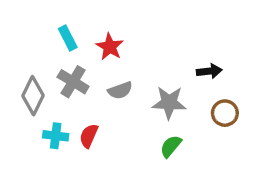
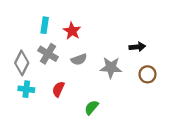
cyan rectangle: (68, 38) -> (45, 25), turned 35
cyan cross: (56, 136) -> (26, 89), moved
green semicircle: (171, 146) -> (91, 107), moved

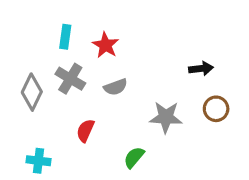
gray star: (111, 67) -> (166, 117), moved
cyan cross: (26, 89) -> (39, 161), moved

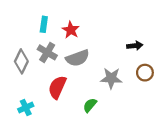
gray semicircle: (116, 87) -> (78, 58), size x1.5
red semicircle: (85, 131) -> (57, 87), size x1.5
cyan cross: (39, 161) -> (26, 107), turned -32

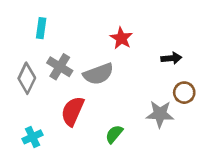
cyan rectangle: (44, 24) -> (41, 28), moved
red star: (71, 30) -> (121, 38), moved
gray star: (111, 78) -> (160, 114), moved

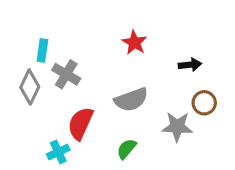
cyan rectangle: (41, 28) -> (42, 50), moved
gray semicircle: (98, 74) -> (131, 100), moved
cyan cross: (33, 137) -> (58, 152), moved

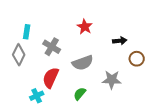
gray cross: (66, 74) -> (52, 47), moved
brown circle: (204, 103) -> (137, 59), moved

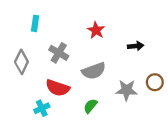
cyan rectangle: (27, 32) -> (35, 23), moved
brown circle: (137, 59) -> (155, 82), moved
red semicircle: (51, 78) -> (58, 88), turned -95

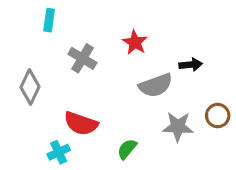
cyan rectangle: (35, 23) -> (49, 20), moved
gray cross: (59, 53) -> (82, 58), moved
gray semicircle: (94, 71) -> (156, 85), moved

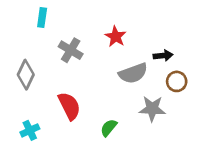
brown circle: (218, 116) -> (177, 81), moved
red semicircle: (81, 124) -> (69, 106), turned -136
cyan cross: (59, 152) -> (30, 130), moved

